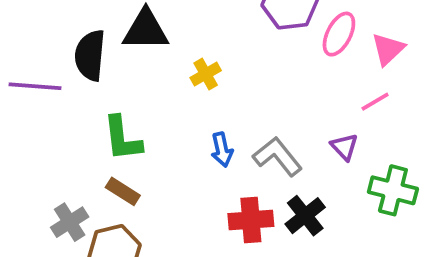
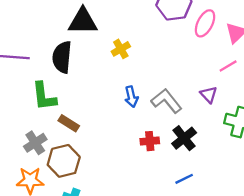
black semicircle: (90, 55) -> (62, 57), moved
green L-shape: (122, 138) -> (44, 96), moved
red cross: (251, 220) -> (150, 141), size x0.7

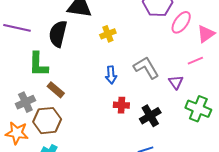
gray L-shape: (166, 101) -> (146, 68), moved
red cross: (150, 141) -> (121, 105), moved

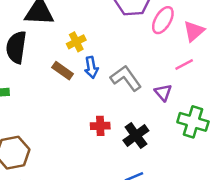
blue arrow: (111, 75) -> (91, 67), moved
brown rectangle: (56, 90) -> (63, 71), moved

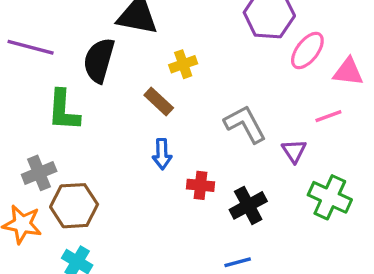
pink triangle: (194, 31) -> (348, 72), turned 40
blue arrow: (91, 67) -> (162, 154), moved

